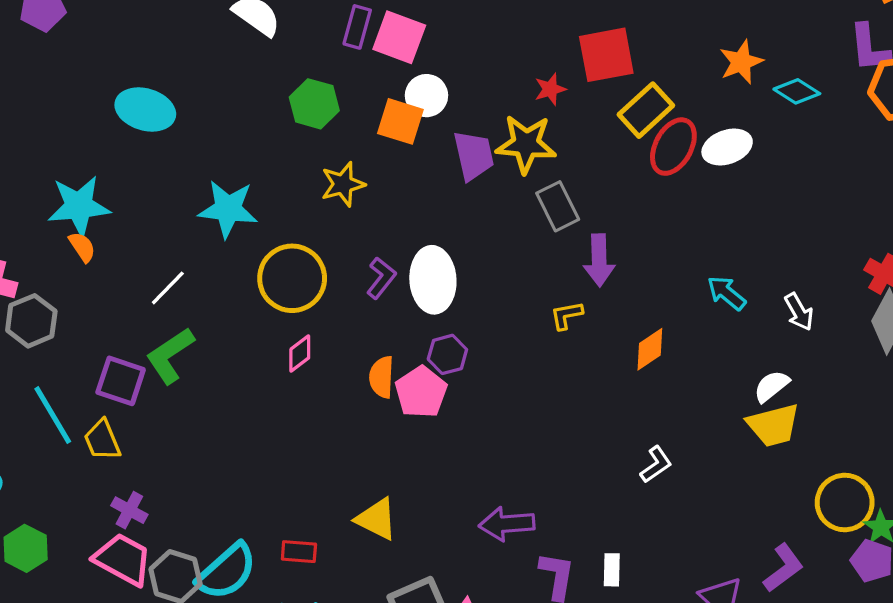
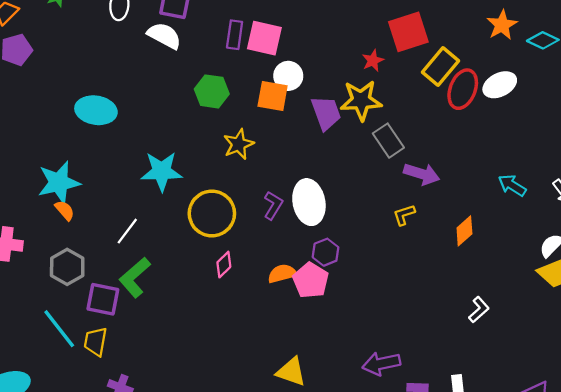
purple arrow: (599, 260) -> (422, 174), turned -64
gray hexagon: (31, 321) -> (67, 267), moved
orange semicircle: (382, 377) -> (282, 274), turned 80
yellow trapezoid: (102, 440) -> (96, 342), turned 40

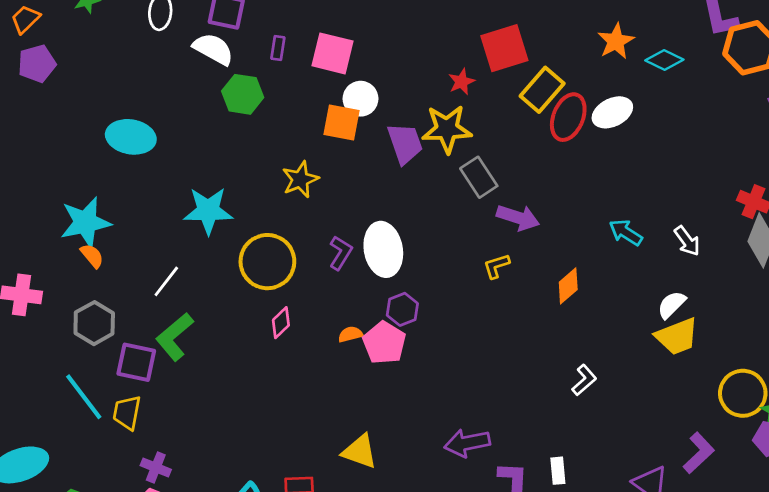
purple rectangle: (235, 35) -> (278, 48), moved, size x0.7
green hexagon: (212, 91) -> (243, 94), moved
orange semicircle: (282, 274) -> (350, 334), size x0.7

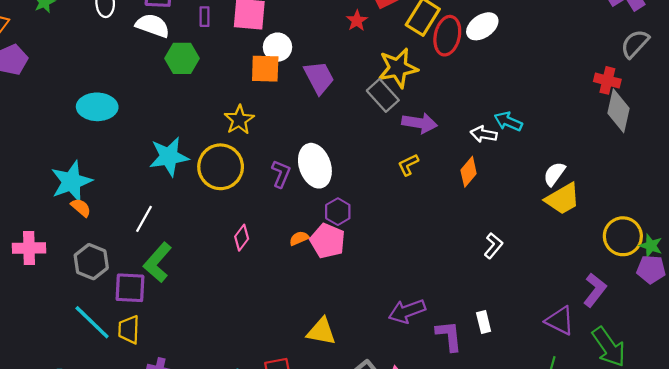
yellow star: (447, 129) -> (398, 68), moved
white arrow: (687, 241) -> (484, 134), moved, turned 145
yellow circle: (267, 262) -> (221, 167), moved

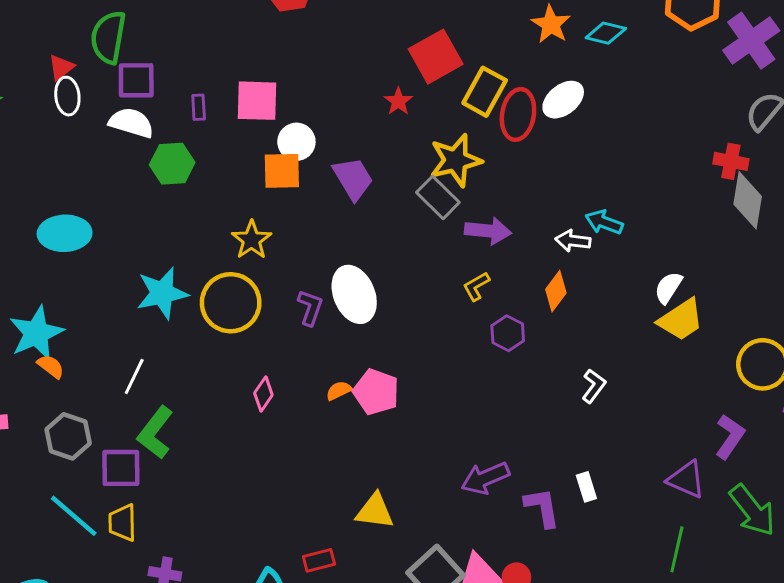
purple hexagon: (338, 212) -> (508, 333), moved

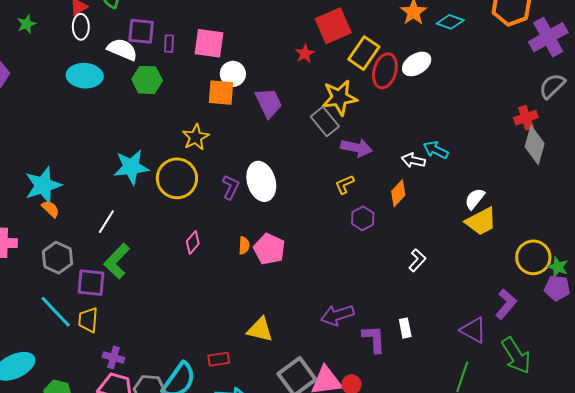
purple square: (136, 80) -> (141, 31), moved
red cross: (731, 161) -> (526, 118), turned -35
cyan ellipse: (65, 233) -> (85, 76), moved
orange semicircle: (339, 391) -> (244, 246), turned 114

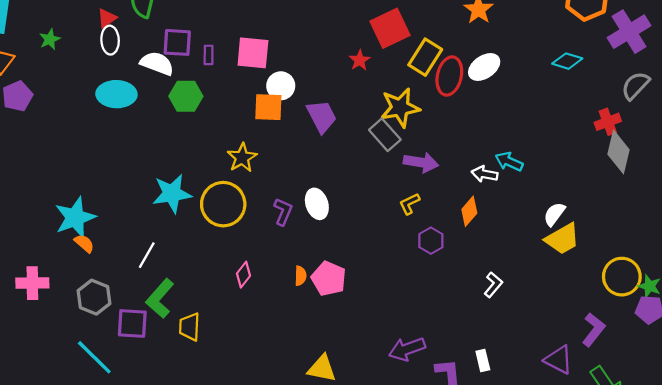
cyan diamond: (450, 22) -> (567, 61), moved
white ellipse: (261, 181) -> (317, 204), size x0.7
yellow trapezoid: (88, 320) -> (189, 327), moved

